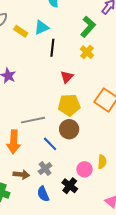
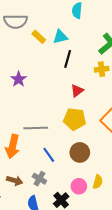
yellow cross: (87, 52) -> (102, 69), turned 32
brown circle: (69, 129) -> (80, 152), moved
gray cross: (45, 169) -> (39, 179), turned -32

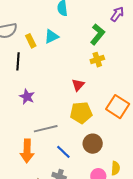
yellow rectangle: (39, 37) -> (31, 41), turned 32
black line: (68, 59) -> (18, 61), moved
purple star: (19, 79) -> (27, 97), moved

